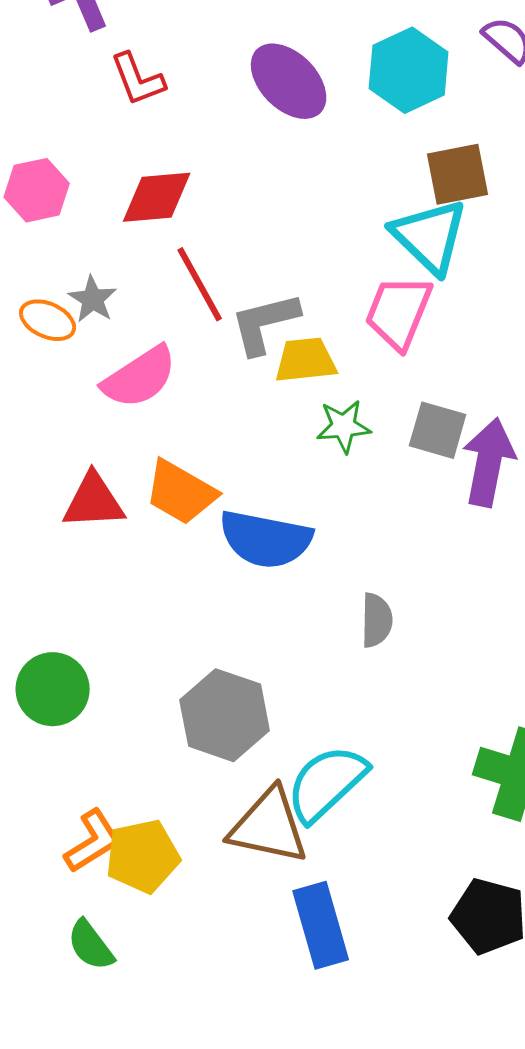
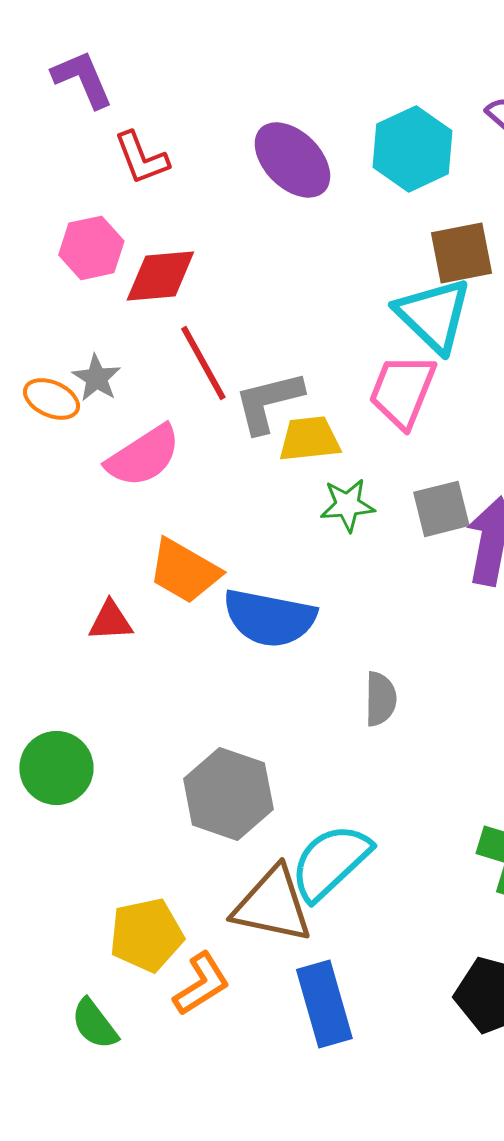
pink hexagon: (37, 190) -> (91, 248), moved
gray square: (438, 430) -> (441, 509), turned -30
red triangle: (94, 501) -> (110, 621), moved, size x0.7
orange L-shape: (93, 841) -> (201, 984), moved

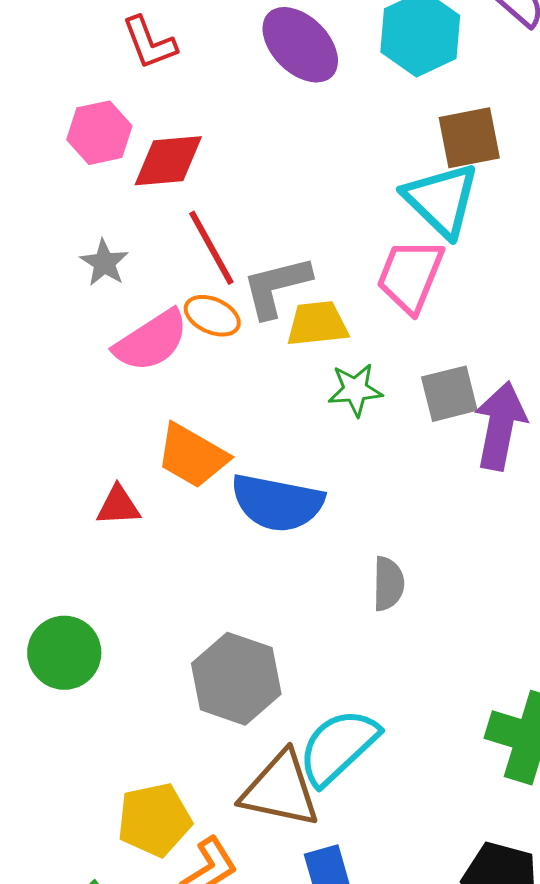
orange ellipse: (51, 399) -> (212, 316), moved

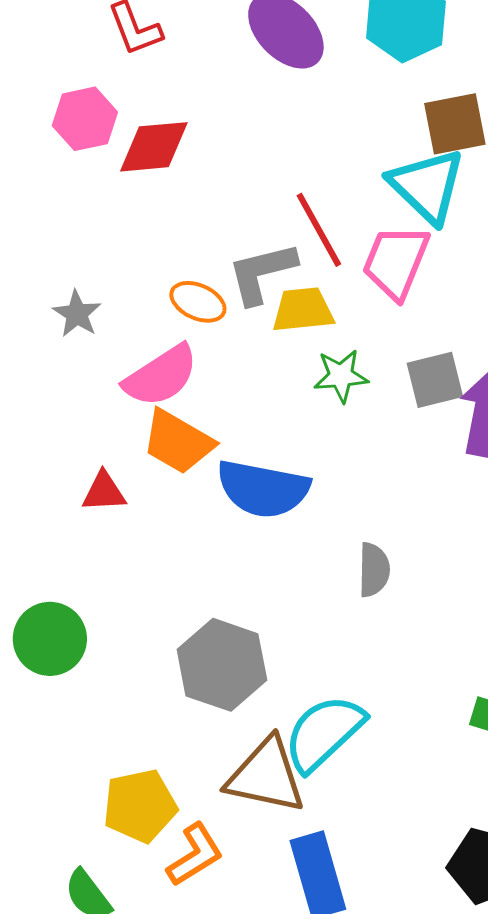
red line: (211, 248) -> (319, 230), moved
gray star: (104, 263) -> (77, 314), moved
pink semicircle: (151, 341) -> (161, 376), moved

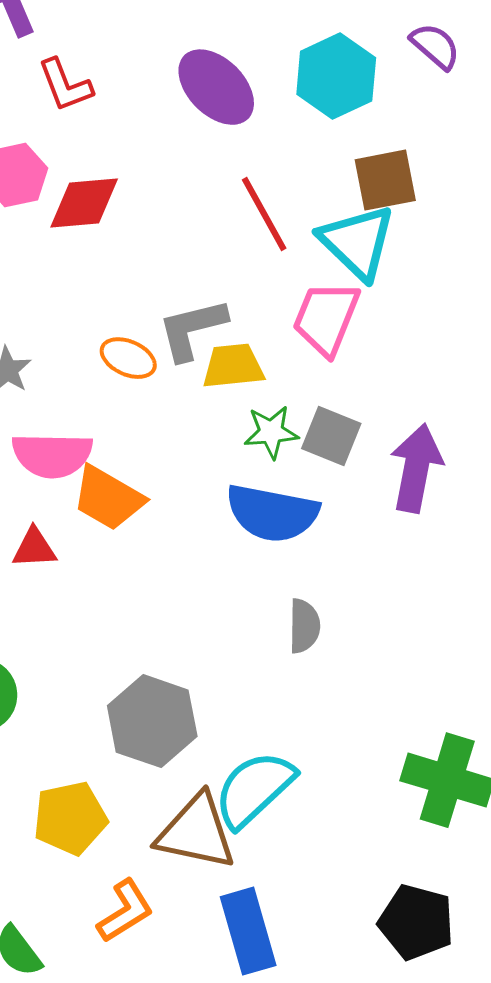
red line: (319, 230) -> (264, 214), moved
pink semicircle: (161, 376) -> (52, 455), moved, turned 34
gray square: (435, 380) -> (331, 436), moved, turned 36
blue semicircle: (263, 489) -> (272, 513), moved
yellow pentagon: (140, 806) -> (70, 818), moved

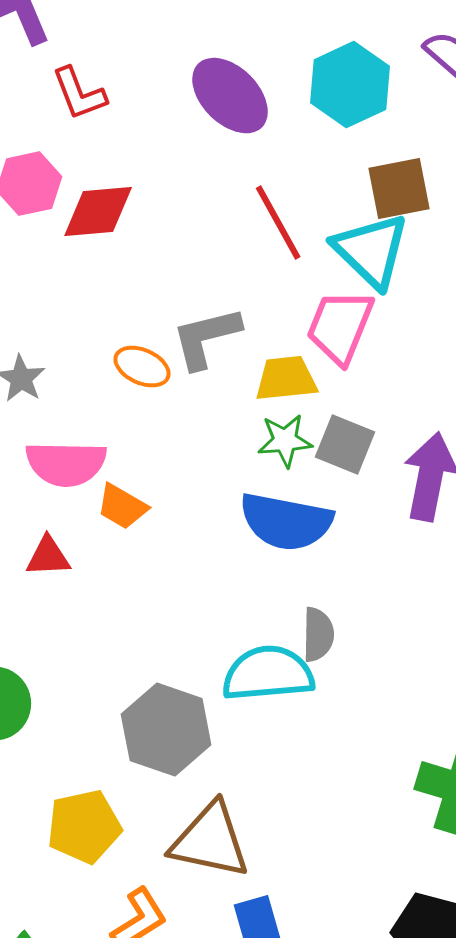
yellow trapezoid: (233, 366) -> (286, 379), moved
orange trapezoid: (108, 498) -> (122, 507), size x0.7
cyan semicircle: (254, 789) -> (268, 674), moved, turned 38

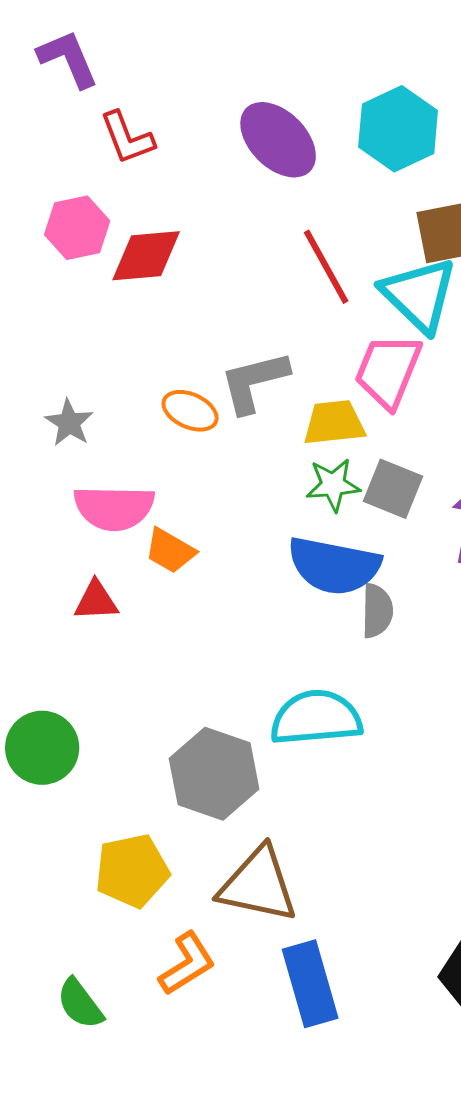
gray semicircle: (318, 635) -> (377, 611), moved

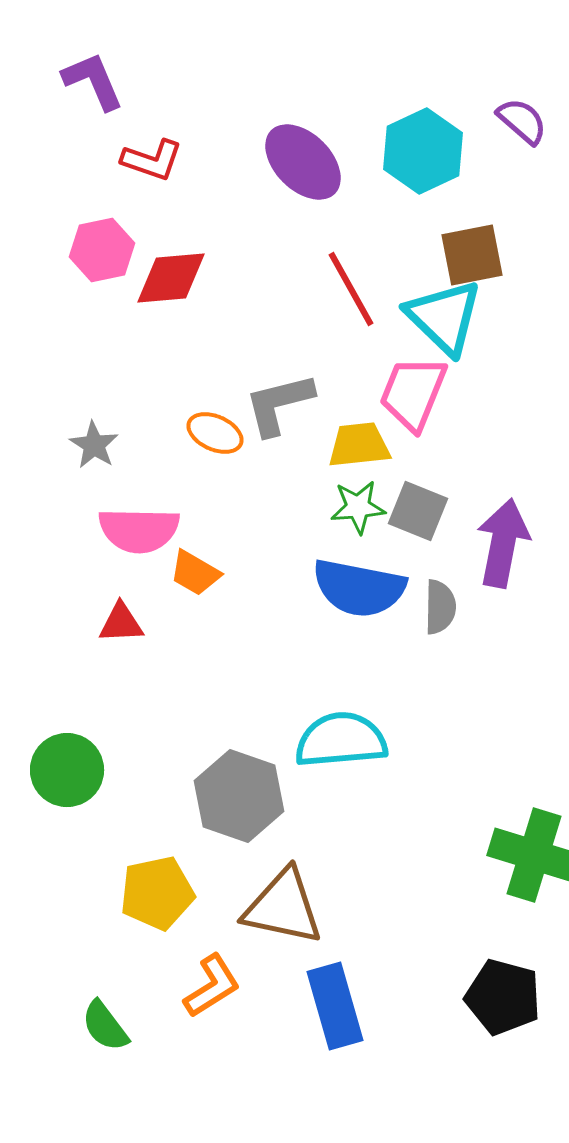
red L-shape: (127, 138) -> (152, 160), turned -50
gray semicircle: (377, 611) -> (440, 607), moved

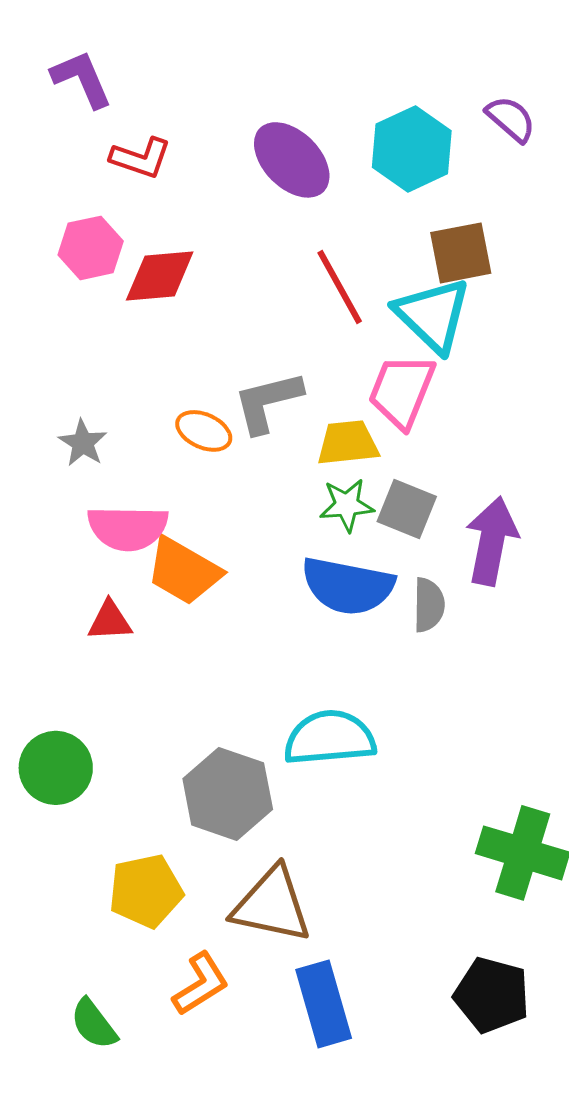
orange trapezoid: (195, 573) -> (184, 571), size x1.5

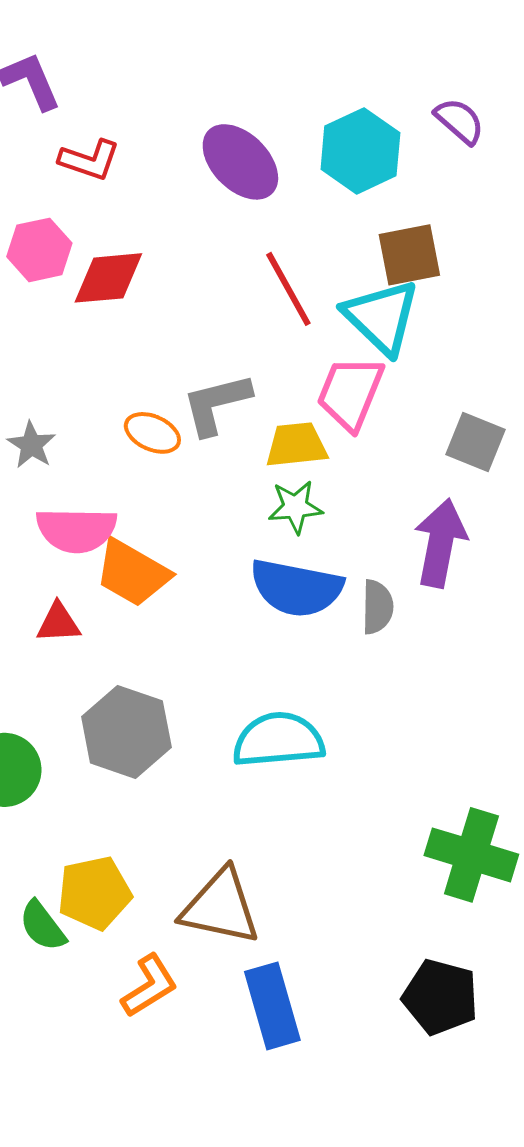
gray square: (407, 509) -> (475, 442), moved
gray hexagon: (228, 794) -> (126, 732), moved
green semicircle: (94, 1024) -> (42, 926), moved

